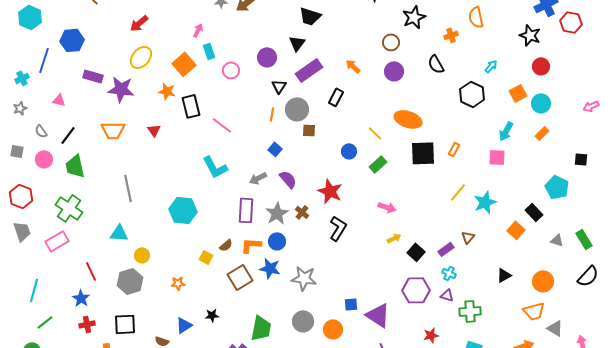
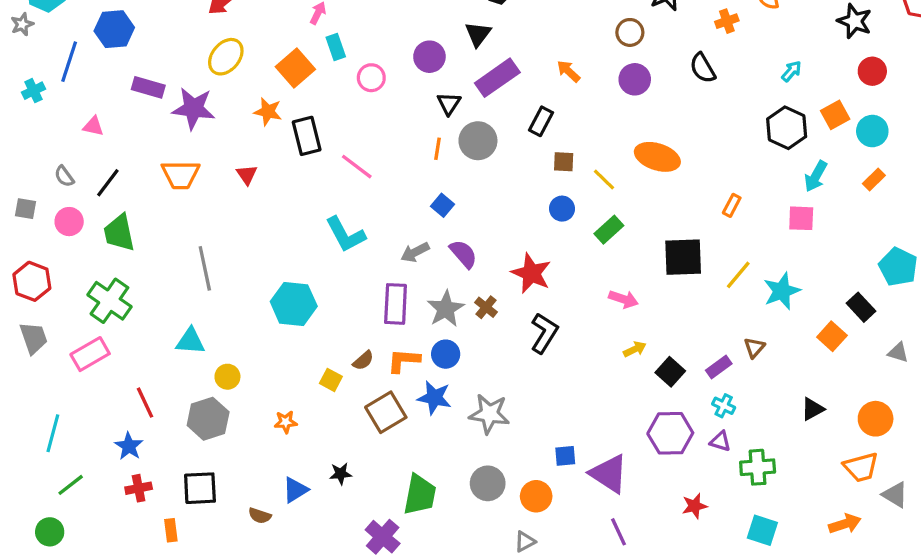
black hexagon: (472, 94) -> (787, 128), moved
gray star: (20, 108) -> (22, 24), moved
brown square: (309, 130) -> (564, 162), moved
black square: (423, 153) -> (683, 257), moved

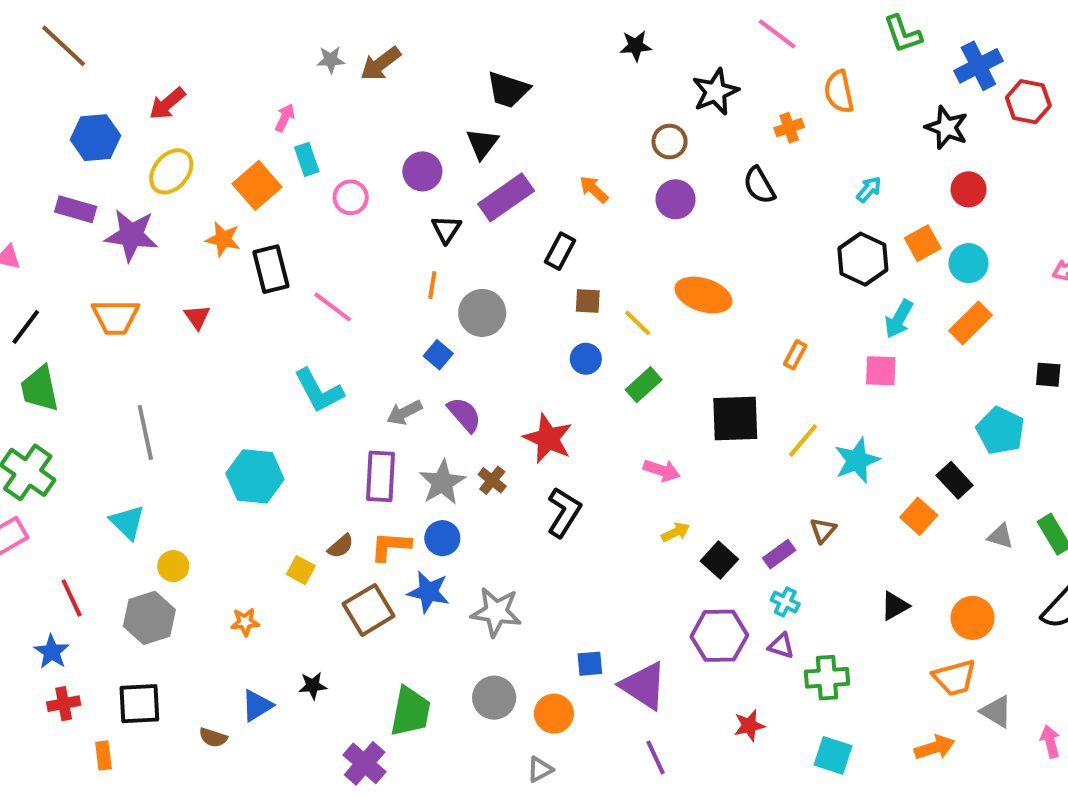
blue hexagon: (114, 29) -> (95, 138), moved
gray circle: (478, 141) -> (482, 313), moved
orange rectangle: (874, 180) -> (971, 323), size x1.5
cyan triangle: (190, 341) -> (127, 522), turned 40

